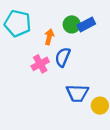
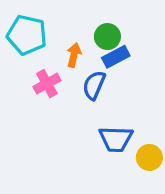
blue rectangle: (86, 24) -> (116, 57), moved
pink cross: (40, 64) -> (47, 84), moved

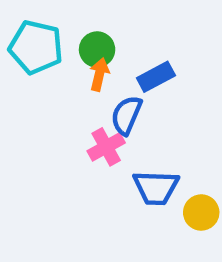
green circle: (107, 37) -> (97, 49), moved
pink cross: (47, 84) -> (106, 147), moved

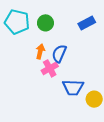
orange arrow: (99, 74) -> (40, 51), moved
blue rectangle: (156, 77) -> (87, 23), moved

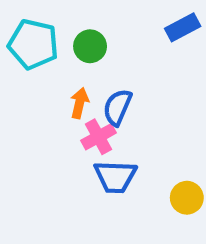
blue rectangle: (87, 23) -> (183, 27), moved
blue trapezoid: (73, 87) -> (115, 177), moved

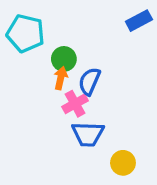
green circle: (90, 46) -> (64, 59), moved
yellow circle: (187, 198) -> (123, 163), moved

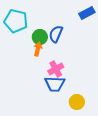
blue semicircle: (89, 81) -> (56, 34), moved
pink cross: (75, 104) -> (56, 69), moved

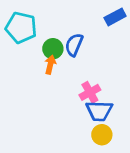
pink cross: (56, 69) -> (90, 92), moved
blue trapezoid: (55, 84) -> (99, 111), moved

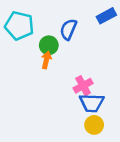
blue semicircle: (74, 45) -> (68, 29), moved

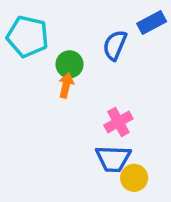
blue semicircle: (68, 29) -> (115, 45), moved
blue trapezoid: (92, 103) -> (113, 159), moved

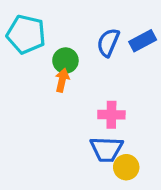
blue rectangle: (152, 22) -> (143, 41), moved
pink cross: (118, 122) -> (111, 115), turned 30

